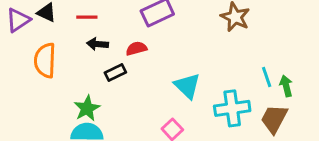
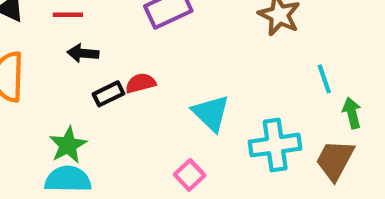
red semicircle: (136, 48) -> (141, 83), moved
cyan line: (267, 77) -> (324, 79), moved

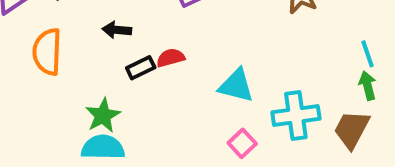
cyan line: (324, 79) -> (368, 54), moved
cyan triangle: (211, 113) -> (236, 86), turned -30
pink square: (190, 175) -> (242, 143), moved

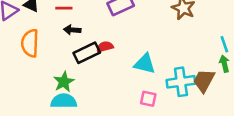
black rectangle: (141, 68) -> (87, 53), size x1.5
brown trapezoid: (352, 129) -> (204, 81), moved
pink square: (242, 143) -> (148, 99), turned -35

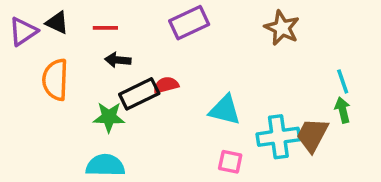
green star: (64, 82) -> (109, 117), moved, turned 30

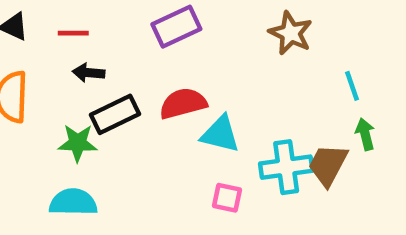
cyan line: (343, 81) -> (352, 86), moved
red semicircle: (166, 85) -> (183, 103), moved, size x1.5

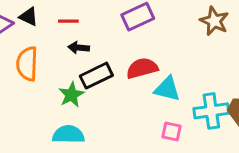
green star: (78, 143) -> (71, 95), turned -30

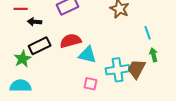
black arrow: (79, 48) -> (35, 22), moved

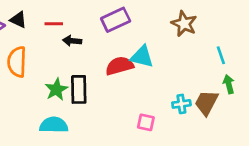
black rectangle: (40, 46) -> (79, 89), moved, turned -65
cyan triangle: (88, 55) -> (142, 57), moved
cyan cross: (118, 70) -> (181, 104), size x0.6

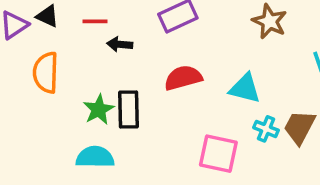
cyan triangle: (142, 57) -> (245, 88), moved
cyan cross: (181, 104) -> (266, 129), turned 30
pink square: (146, 122) -> (218, 154), size x1.6

